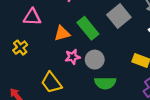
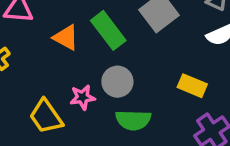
orange triangle: (62, 33) -> (66, 37), turned 42
pink star: (73, 57) -> (83, 97), moved

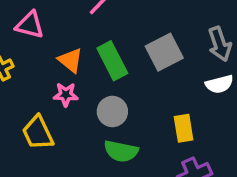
yellow rectangle: (192, 86) -> (184, 128), turned 48
pink star: (83, 97) -> (66, 95), moved

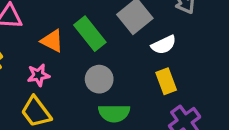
white semicircle: (219, 84) -> (164, 45), moved
pink star: (66, 95) -> (38, 75), moved

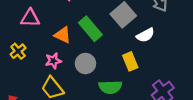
gray circle: (99, 79) -> (85, 64), moved
yellow rectangle: (166, 81) -> (130, 61), moved

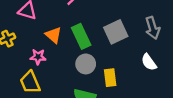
white semicircle: (145, 35) -> (149, 62), moved, turned 66
gray circle: (85, 64) -> (86, 64), moved

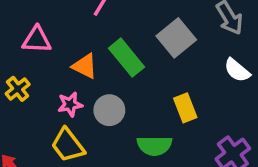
gray circle: (86, 64) -> (109, 110), moved

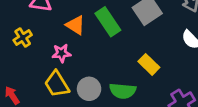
yellow rectangle: (185, 108) -> (149, 64), turned -30
gray circle: (109, 110) -> (89, 89), moved

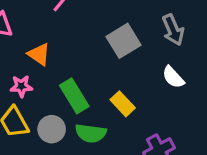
green rectangle: (108, 22) -> (74, 96), moved

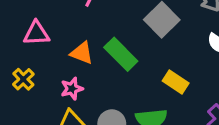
green rectangle: (74, 96) -> (121, 54), moved

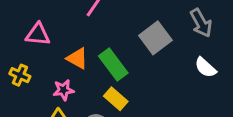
yellow cross: (23, 79) -> (20, 75), turned -30
yellow rectangle: (176, 82) -> (116, 99), moved

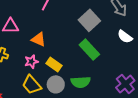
green rectangle: (113, 65) -> (89, 50), moved
yellow rectangle: (116, 99) -> (54, 65), moved

